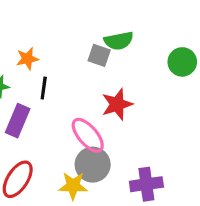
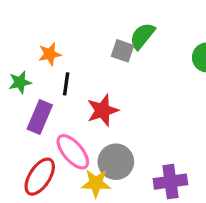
green semicircle: (119, 41) -> (142, 36), turned 140
red star: (117, 104) -> (103, 110), moved
pink ellipse: (88, 135) -> (73, 152), moved

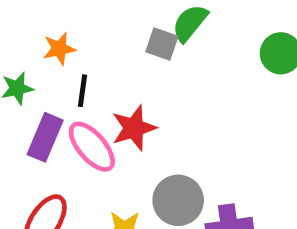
pink ellipse: (73, 152) -> (92, 147), moved
gray circle: (116, 162) -> (178, 200), moved

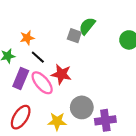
black line: (82, 91) -> (38, 57), turned -56
red star: (134, 128) -> (61, 74), turned 30

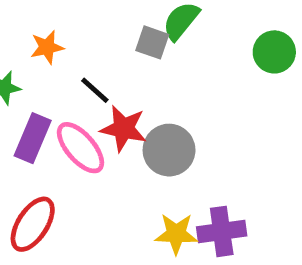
black line: (38, 57) -> (95, 90), moved
gray circle: (82, 107) -> (169, 150), moved
yellow star: (57, 121) -> (176, 234), moved

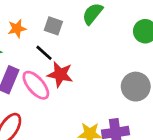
gray square: (152, 42) -> (53, 26), moved
gray circle: (169, 150) -> (136, 87), moved

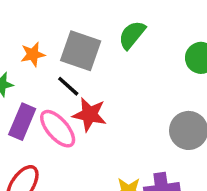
gray square: (53, 26) -> (81, 51), size x1.6

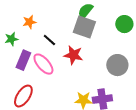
gray square: (81, 51) -> (84, 27), moved
red star: (89, 115) -> (73, 55), moved

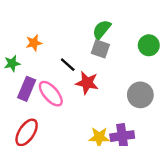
gray square: (84, 27) -> (100, 49), size x0.7
black line: (49, 40) -> (68, 65), moved

